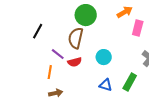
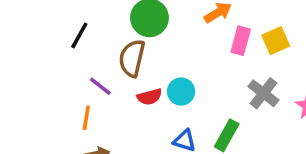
black line: (38, 31) -> (79, 35), moved
red semicircle: (75, 62) -> (149, 97), moved

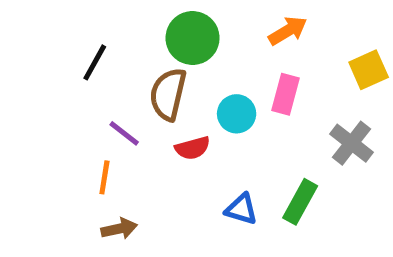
pink rectangle: (241, 41) -> (285, 94), moved
cyan circle: (181, 92) -> (237, 114), moved

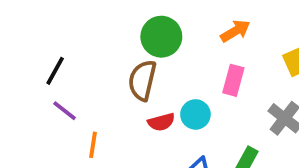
black line: (95, 62) -> (55, 71), moved
cyan circle: (237, 114) -> (195, 114), moved
purple line: (124, 133) -> (65, 111), moved

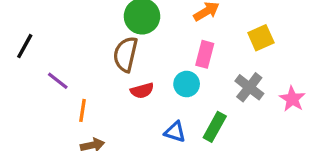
black line: (55, 71) -> (25, 46), moved
cyan circle: (195, 114) -> (187, 84), moved

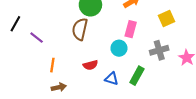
purple line: (58, 81) -> (37, 38), moved
gray cross: (249, 87) -> (159, 50), turned 36
red semicircle: (142, 91) -> (90, 65), moved

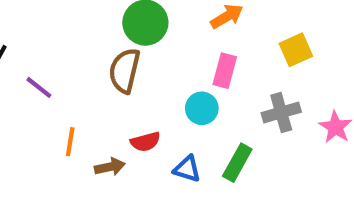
brown arrow: (59, 87) -> (110, 167), moved

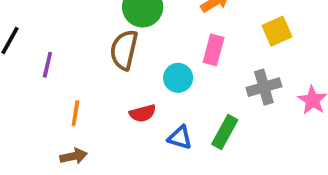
purple line: (39, 87) -> (47, 65), turned 65
cyan circle: (202, 108) -> (178, 78), moved
brown arrow: (110, 167) -> (74, 156), moved

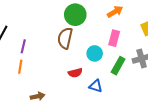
orange line: (75, 113) -> (20, 67), moved
green rectangle: (225, 132) -> (118, 66), moved

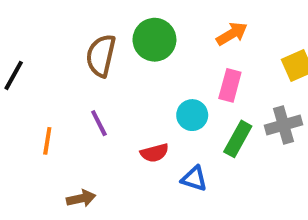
brown semicircle: (65, 38) -> (101, 56), moved
purple line: (23, 46) -> (99, 123), moved, turned -40

